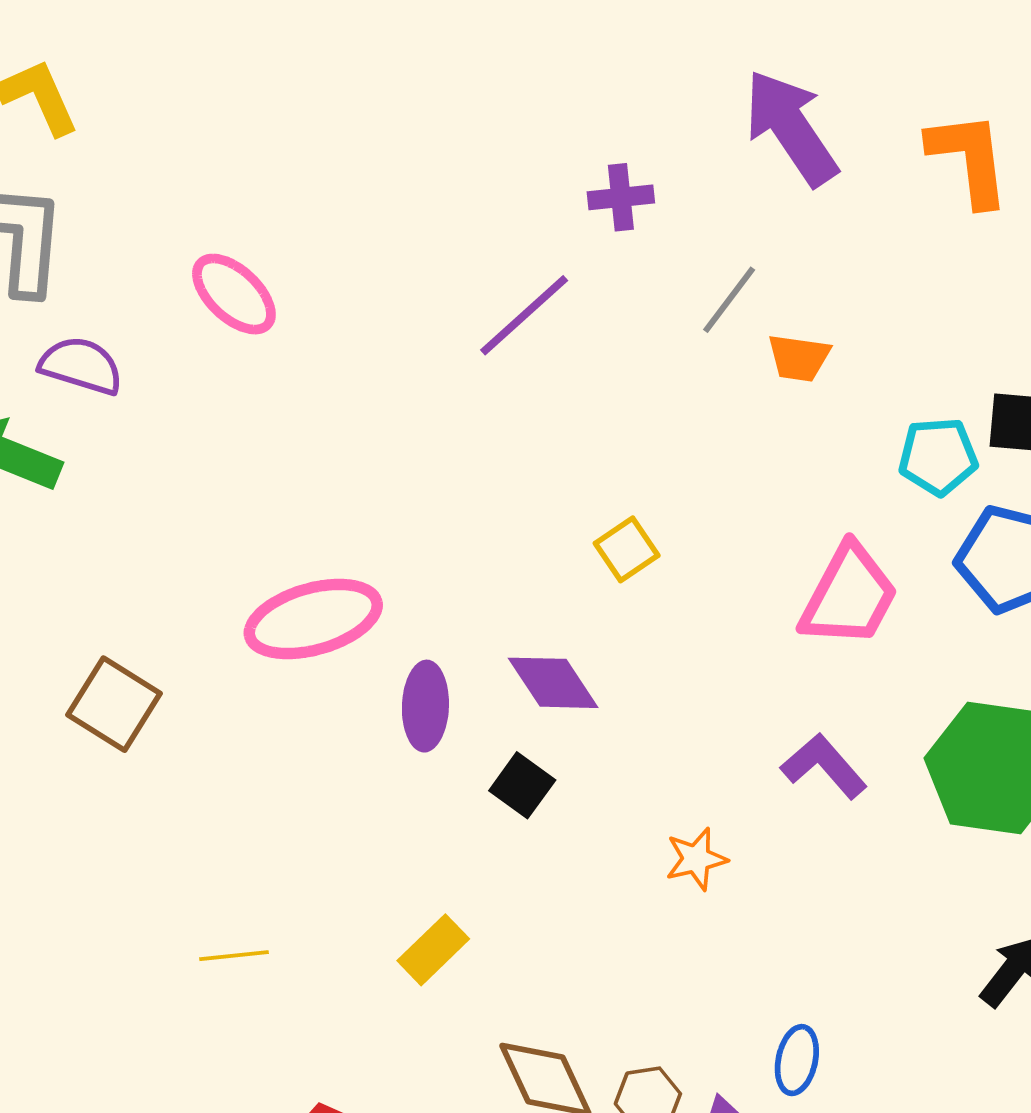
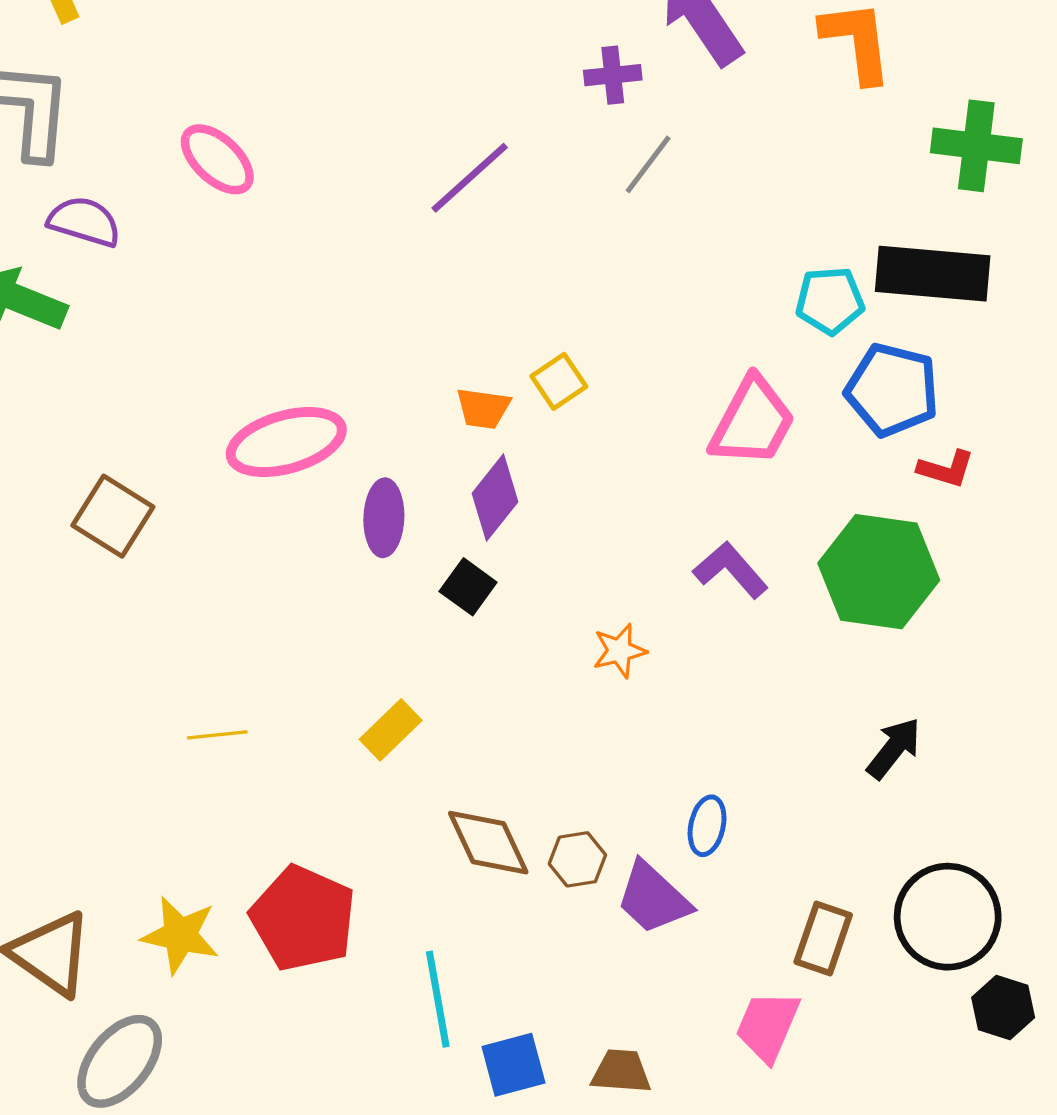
purple cross: (621, 197) -> (613, 75), moved
orange trapezoid: (799, 358) -> (483, 408), moved
purple diamond: (553, 683) -> (495, 498), turned 72

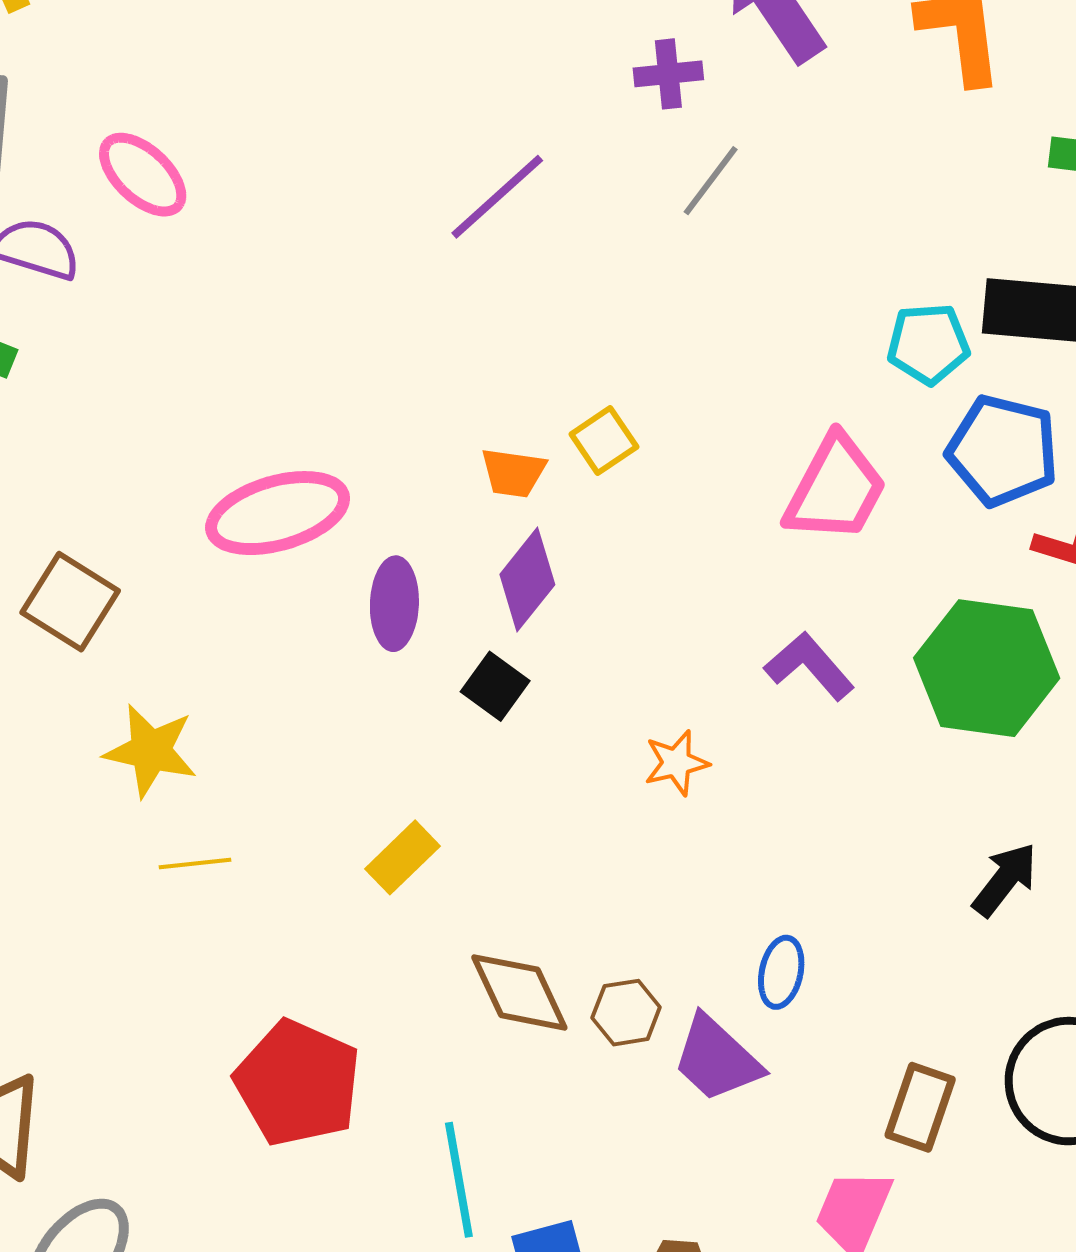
pink ellipse: (217, 159) -> (143, 175), moved
yellow star: (180, 935) -> (151, 751), moved

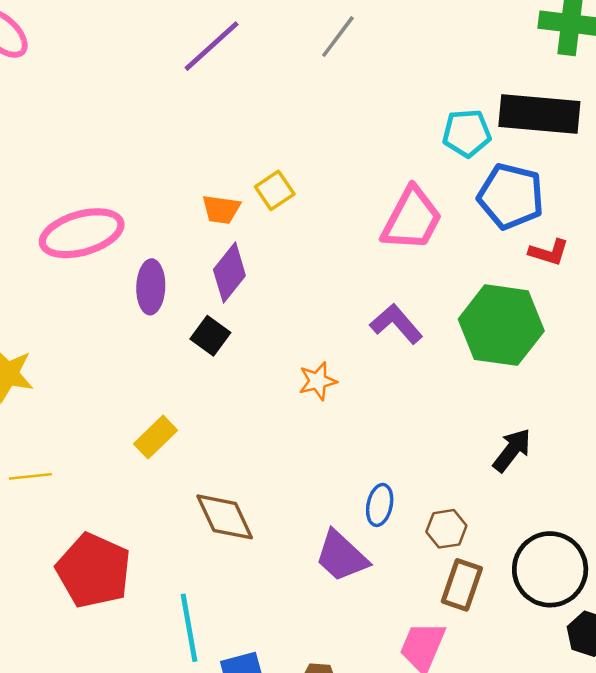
yellow line: (195, 864) -> (30, 476), moved
brown hexagon: (626, 1013) -> (446, 529), moved

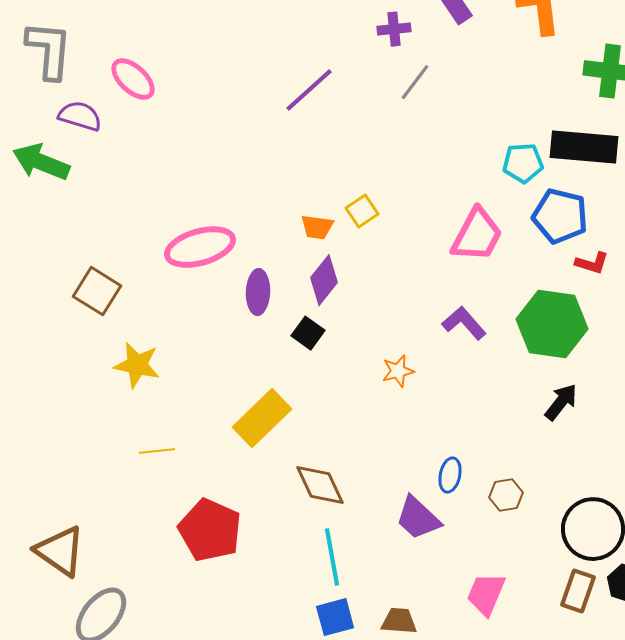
yellow rectangle: (156, 437) -> (262, 418), size x1.6
black arrow: (512, 450) -> (561, 402), moved
brown rectangle: (462, 585) -> (578, 591), moved
cyan line: (189, 628) -> (332, 557), moved

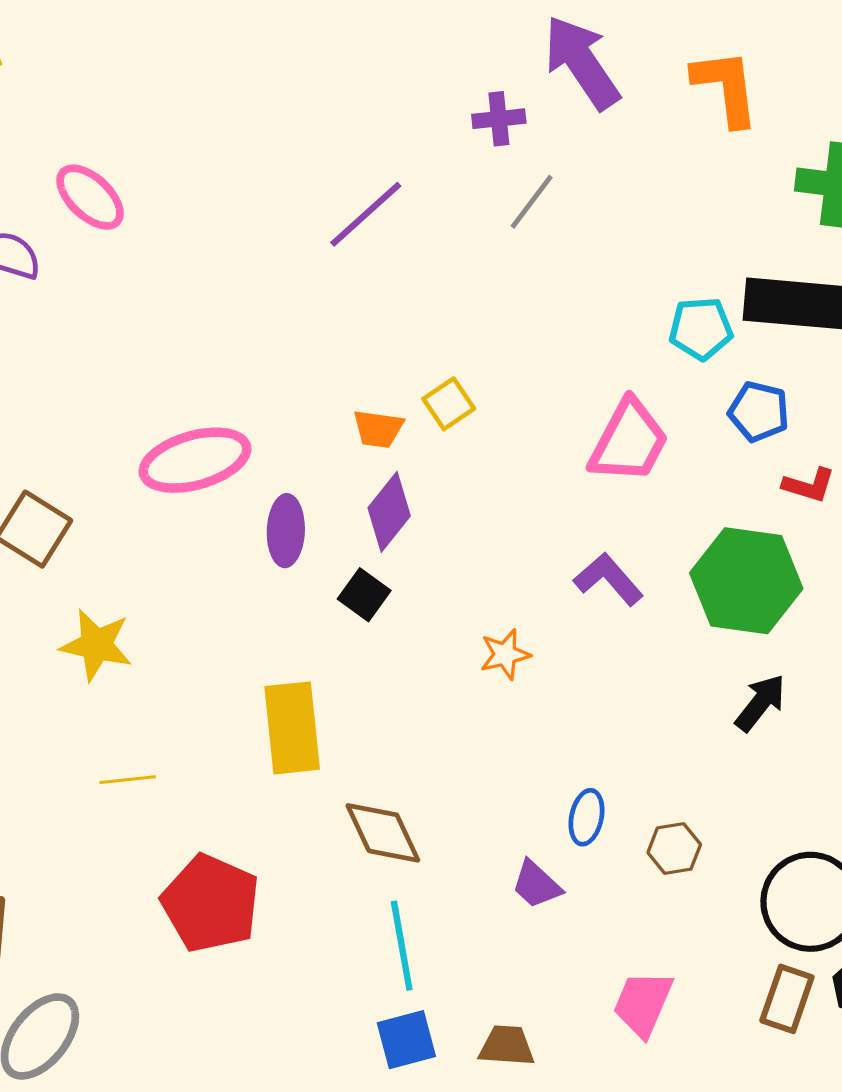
blue pentagon: (560, 216) -> (759, 412), size x0.7
yellow rectangle: (262, 418) -> (292, 728), turned -52
purple trapezoid: (418, 518) -> (536, 885), size x0.7

